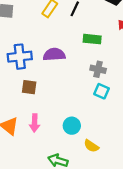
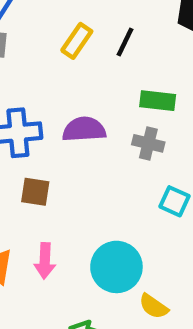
gray cross: (98, 69) -> (148, 143), moved
cyan circle: (72, 126) -> (116, 267), size x1.5

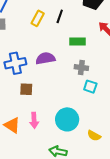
gray cross: (148, 143) -> (81, 68), moved
yellow semicircle: (154, 306) -> (94, 136), moved

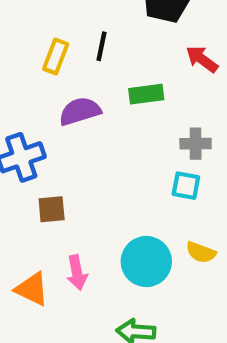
purple semicircle: (45, 58) -> (80, 111), moved
gray cross: (81, 68) -> (196, 144), moved
yellow semicircle: (94, 136) -> (201, 252), moved

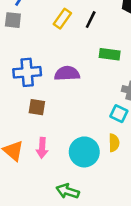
purple semicircle: (80, 111) -> (67, 73), moved
yellow semicircle: (201, 252) -> (114, 143), moved, turned -126

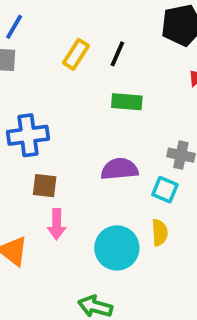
green rectangle: (110, 54) -> (127, 102), moved
purple semicircle: (67, 73) -> (119, 169), moved
pink arrow: (42, 148) -> (57, 224), moved

